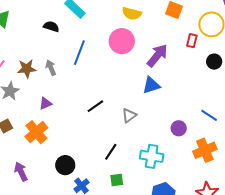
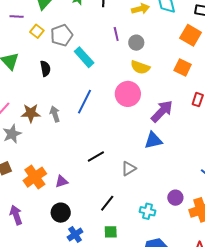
black semicircle: (51, 27) -> (45, 69), moved, turned 56
purple triangle: (45, 103) -> (62, 181), moved
purple circle: (179, 128) -> (175, 198), moved
cyan cross: (152, 156) -> (147, 211), size x0.7

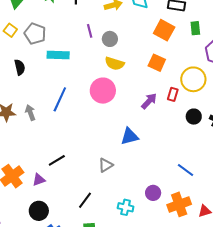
gray pentagon: (62, 35) -> (35, 34), turned -30
cyan rectangle: (84, 57) -> (58, 55), turned -45
purple arrow: (162, 111) -> (149, 101), moved, size x0.7
black line: (96, 156) -> (57, 160), moved

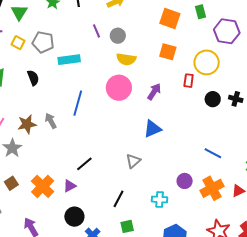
purple arrow: (149, 101) -> (154, 92), moved

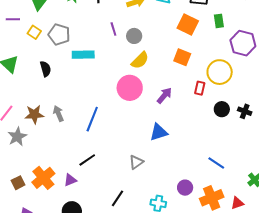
yellow semicircle: (126, 59) -> (140, 60), turned -60
blue line: (78, 103) -> (92, 119), moved
brown square: (11, 183) -> (18, 183), moved

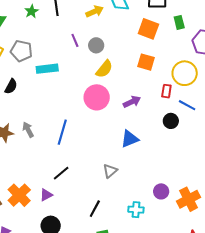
black semicircle: (45, 69) -> (11, 86), turned 49
purple arrow: (164, 95) -> (132, 102), turned 30
black circle: (222, 109) -> (171, 121), moved
blue line: (216, 163) -> (187, 105), moved

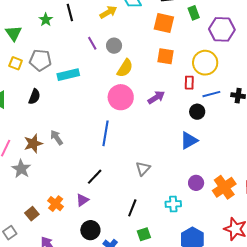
blue line: (187, 105) -> (211, 94), turned -36
blue line: (62, 132) -> (106, 133), moved
blue triangle: (130, 139) -> (189, 140), moved
orange cross: (19, 195) -> (56, 204), size x0.7

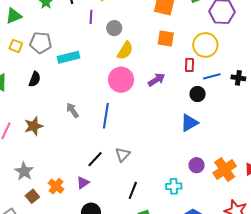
green triangle: (14, 33) -> (14, 16), turned 42
purple line: (92, 43) -> (91, 17), moved, turned 32
gray arrow: (57, 137) -> (72, 110), moved
gray star: (21, 169) -> (24, 171), moved
gray triangle: (143, 169) -> (123, 154), moved

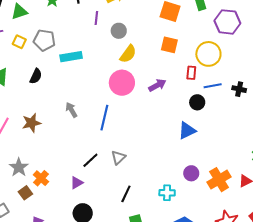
orange cross: (56, 186) -> (41, 178), moved

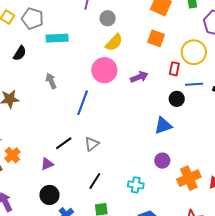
gray arrow: (71, 110) -> (51, 81), moved
purple circle: (191, 173) -> (162, 161), moved

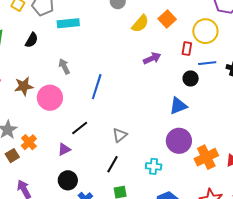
orange square: (156, 38) -> (167, 19), turned 30
yellow semicircle: (114, 42) -> (140, 24), moved
pink circle: (104, 70) -> (50, 98), moved
gray triangle: (92, 144) -> (120, 135), moved
purple circle: (162, 161) -> (179, 141), size x1.6

